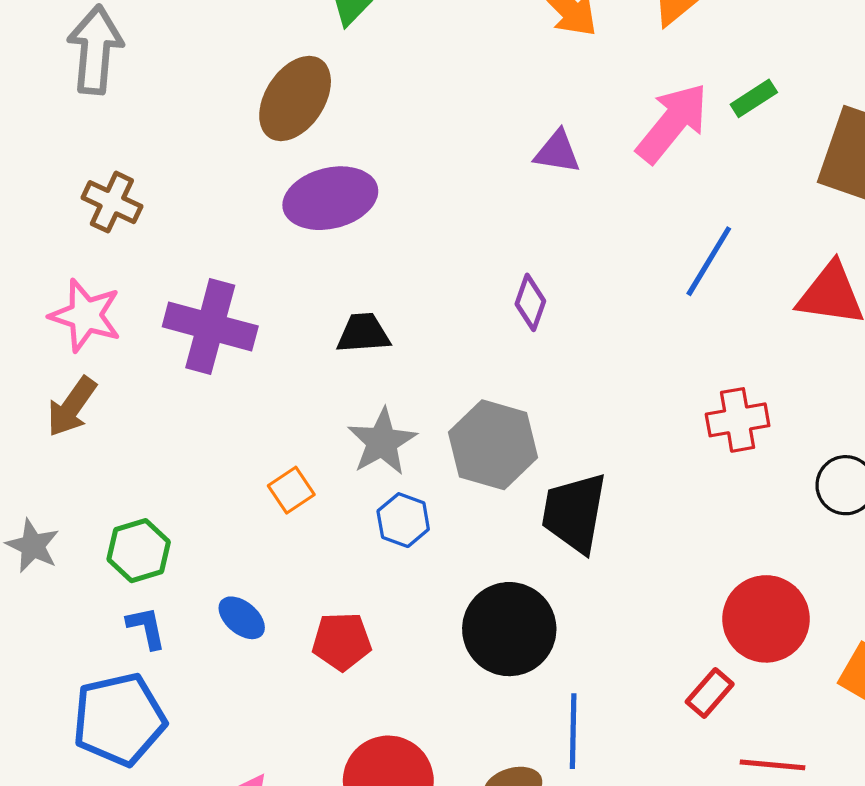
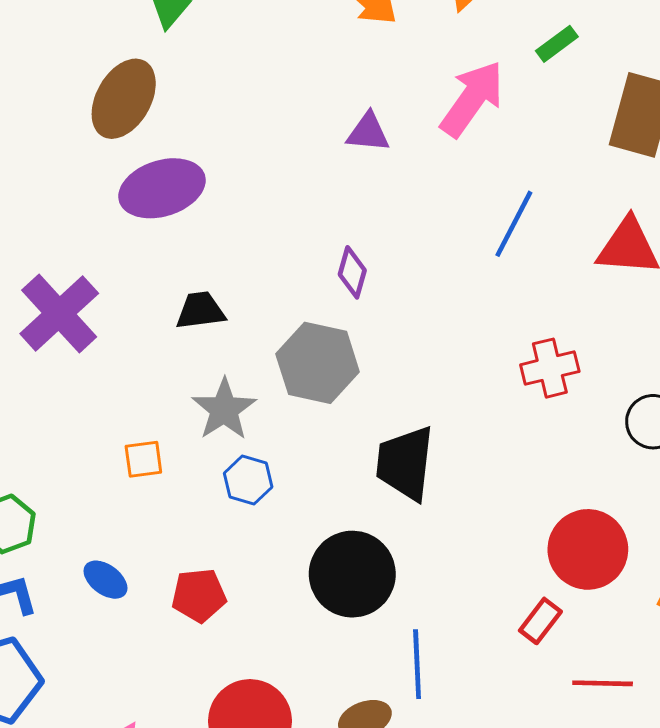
green rectangle: (754, 98) -> (557, 44), moved
purple cross: (210, 326) -> (59, 313), turned 36
gray hexagon: (493, 445) -> (318, 363), moved
orange square: (291, 490) -> (143, 459), turned 30

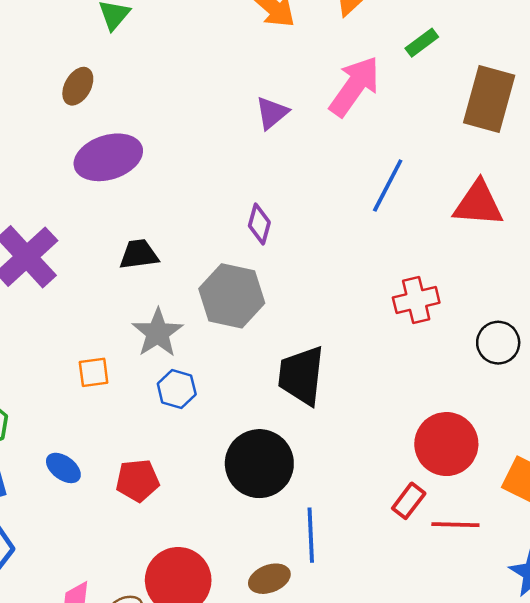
brown ellipse: (124, 99) -> (78, 86), size x0.6
purple triangle: (368, 132) -> (272, 113), turned -45
red line: (603, 683) -> (455, 525), moved

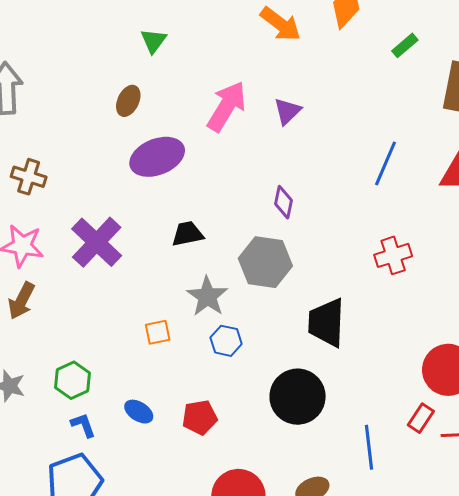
pink arrow: (354, 86) -> (227, 106), moved
red cross: (416, 300) -> (393, 255), moved
blue line: (311, 535) -> (369, 447), moved

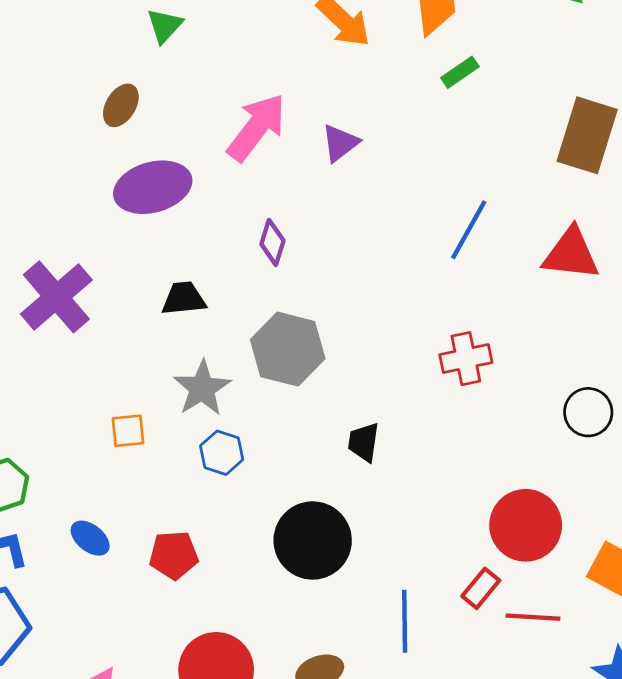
green rectangle: (405, 45) -> (460, 72), moved
purple diamond: (284, 202) -> (272, 242), moved
black trapezoid: (326, 323) -> (364, 442), size x0.6

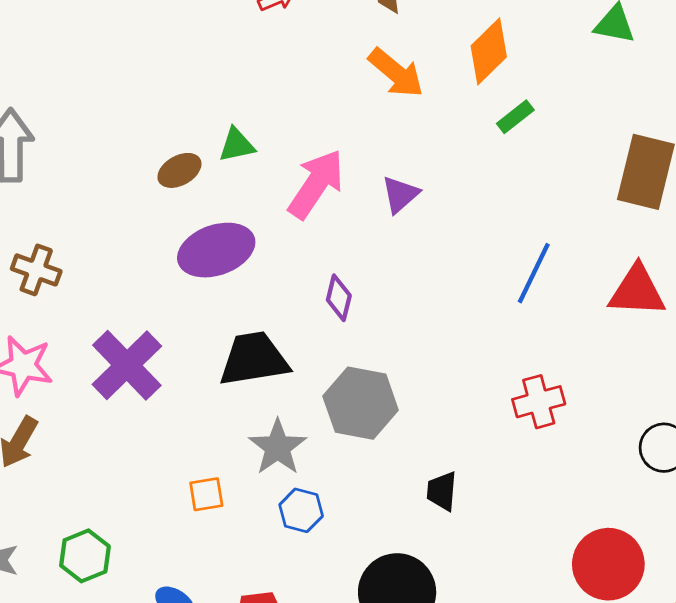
green triangle: (165, 26) -> (237, 145), moved, turned 39
brown ellipse: (121, 105) -> (179, 170), turned 33
black trapezoid: (184, 298) -> (254, 359), size x1.6

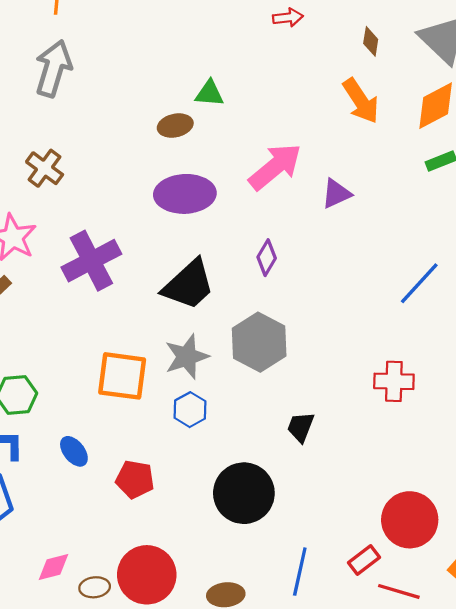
green triangle: (237, 145) -> (210, 93), moved
black trapezoid: (254, 359) -> (189, 285), turned 130
orange square: (206, 494) -> (122, 376), size x1.8

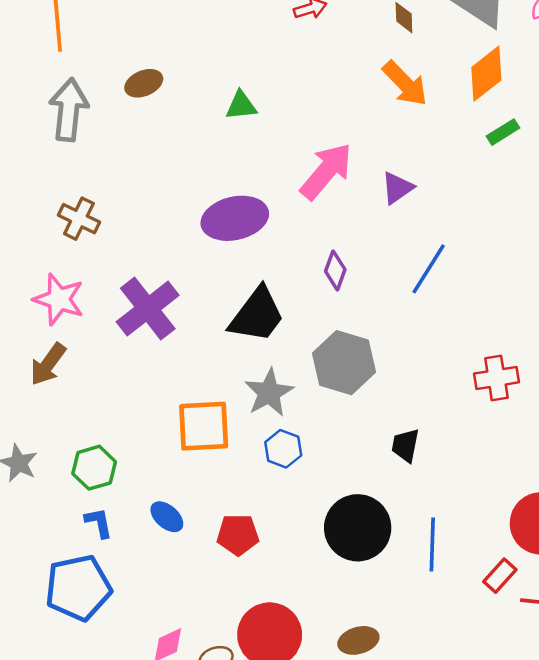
brown ellipse: (175, 126) -> (144, 83), moved
blue line: (419, 283) -> (429, 269), moved
blue line: (300, 572) -> (432, 544), moved

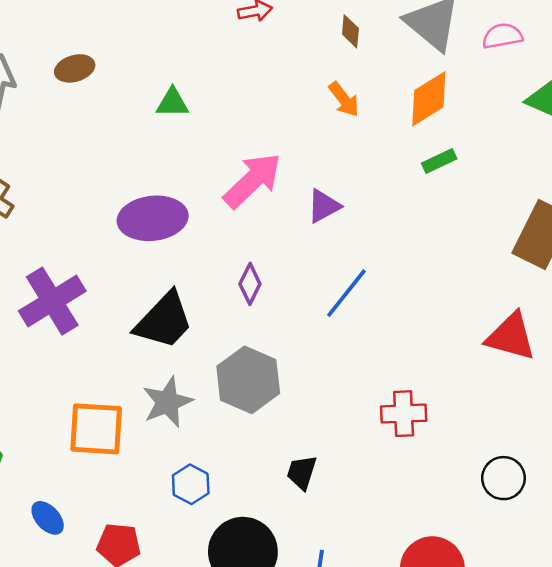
orange arrow: (405, 83) -> (344, 99), size x0.7
blue hexagon: (283, 449) -> (191, 484), moved

